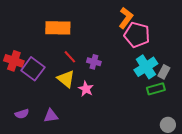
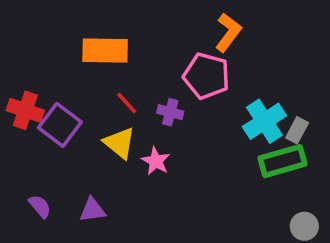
pink pentagon: (137, 35) -> (206, 76), moved
green rectangle: (156, 89) -> (283, 161), size x1.4
purple semicircle: (22, 114) -> (40, 206), turned -112

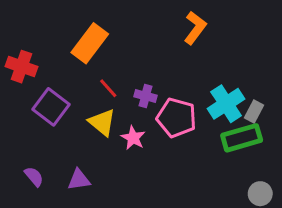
orange rectangle: (105, 51) -> (90, 43), turned -54
pink pentagon: (206, 76) -> (176, 118), moved
red cross: (25, 110) -> (21, 67), moved

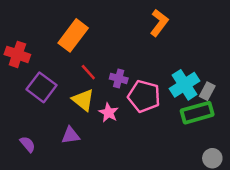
purple triangle: (79, 180) -> (71, 135), moved

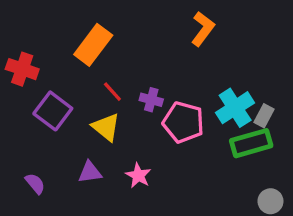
pink star: (109, 113) -> (138, 175), moved

